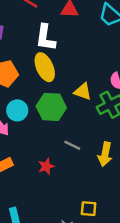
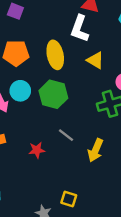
white L-shape: (45, 38) -> (80, 29), moved
yellow triangle: (83, 92) -> (95, 60), moved

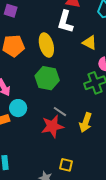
yellow triangle: (95, 60) -> (90, 43), moved
cyan circle: (20, 91) -> (18, 108), moved
red star: (37, 150) -> (52, 126), moved, size x1.6

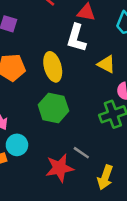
gray line: (60, 112) -> (81, 153), moved
yellow arrow: (86, 123) -> (105, 177), moved

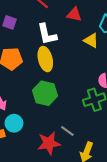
white L-shape: (76, 38) -> (47, 34), moved, turned -30
yellow triangle: (106, 64) -> (91, 40), moved

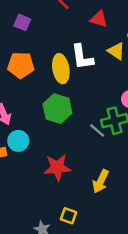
white L-shape: (47, 34) -> (82, 57), moved
gray line: (67, 131) -> (97, 130), moved

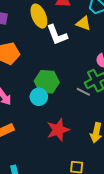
yellow ellipse: (61, 69) -> (39, 16), moved
cyan circle: (18, 141) -> (39, 97), moved

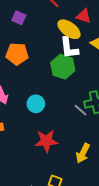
yellow ellipse: (39, 16) -> (69, 29), moved, turned -45
green hexagon: (47, 82) -> (63, 67), moved

